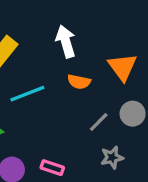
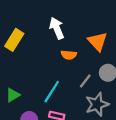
cyan line: (27, 94) -> (52, 92), moved, turned -30
gray star: (112, 157) -> (97, 104), size x1.5

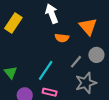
green triangle: (13, 95) -> (11, 72), turned -40

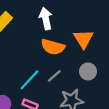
orange semicircle: (62, 38) -> (53, 47), size x1.5
gray line: (76, 62) -> (54, 76), moved

